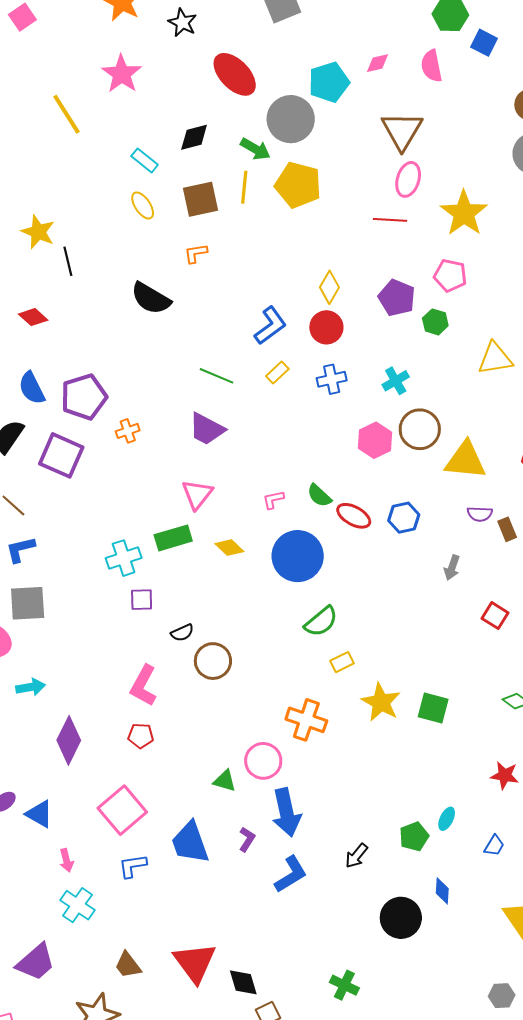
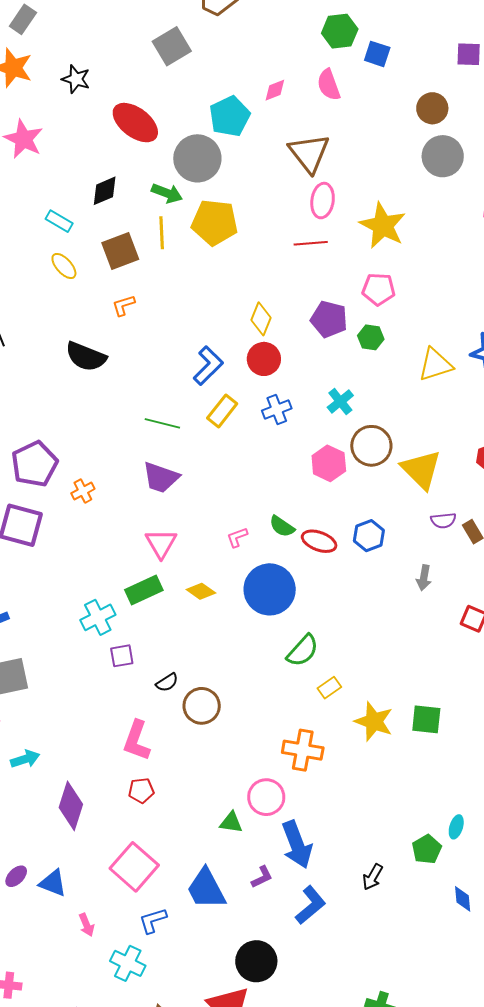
yellow rectangle: (277, 372) -> (222, 411), size x1.4
yellow triangle: (465, 460) -> (421, 470), turned 48
purple L-shape: (247, 839) -> (262, 877), turned 40
cyan cross: (77, 905) -> (128, 963), moved
black circle: (401, 918) -> (256, 961), moved

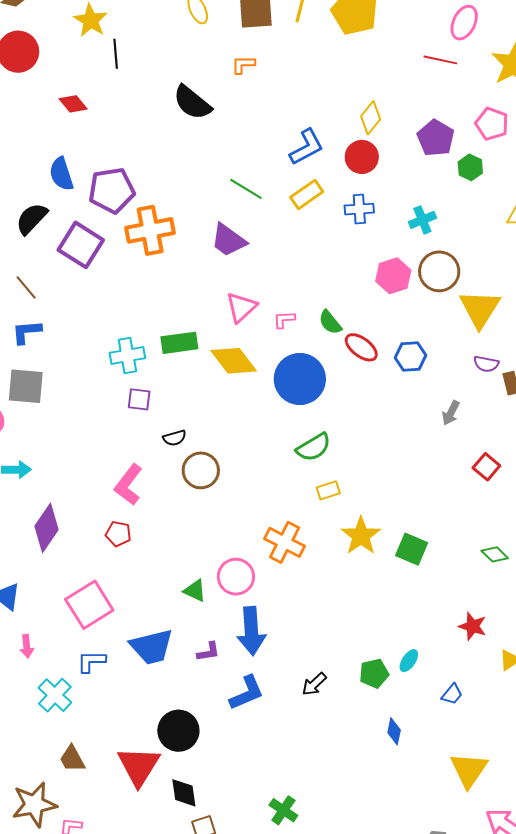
orange cross: (83, 491) -> (150, 230), size x2.0
pink triangle: (161, 543) -> (241, 307), moved
yellow diamond: (201, 591) -> (234, 361), size x1.6
blue trapezoid: (206, 889) -> (152, 647), turned -93

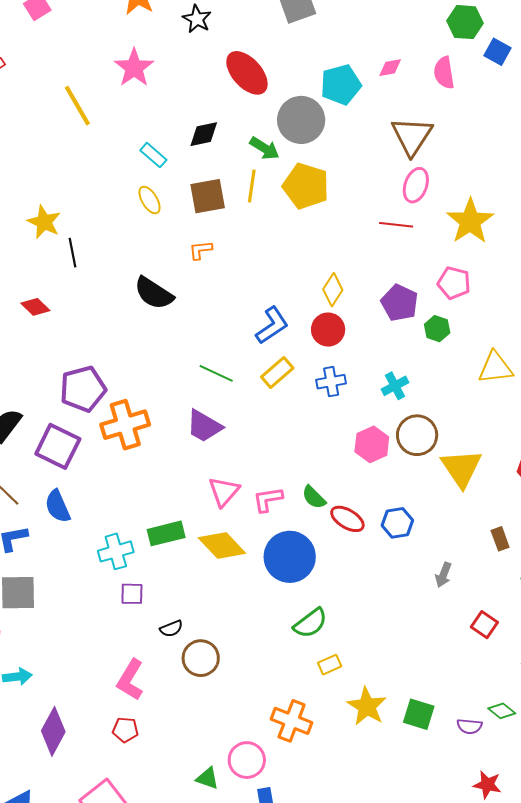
blue semicircle: (61, 174) -> (58, 506), moved
pink L-shape: (284, 320) -> (268, 499), size x1.4
purple semicircle: (486, 364) -> (469, 726), moved

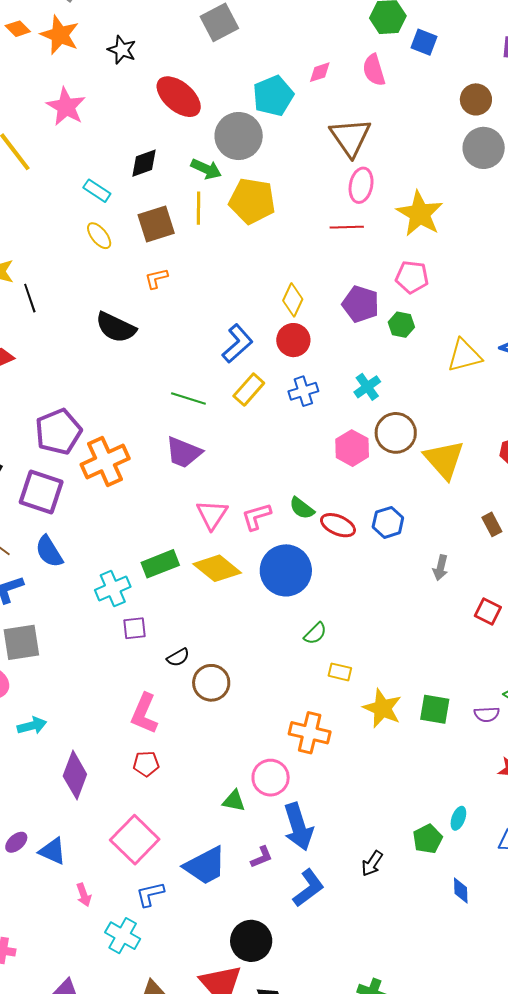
green semicircle: (310, 623) -> (315, 633), size x0.7
yellow rectangle: (330, 665) -> (340, 672), turned 45

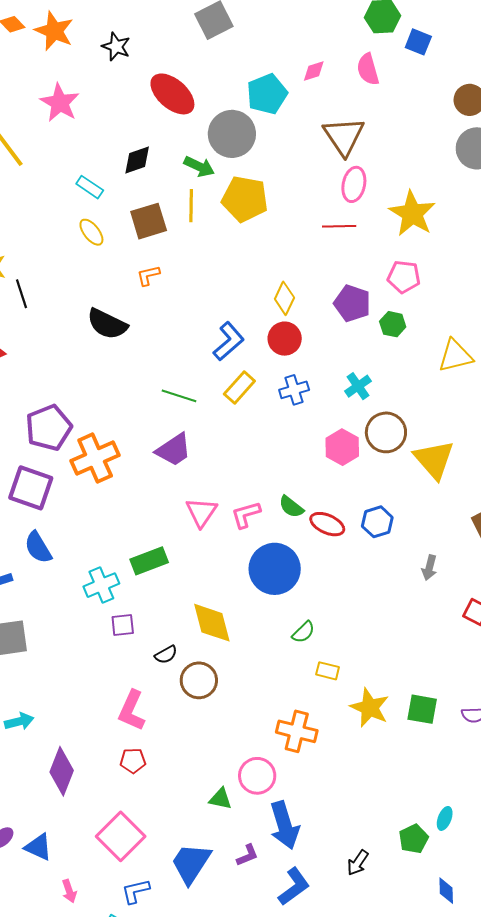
purple trapezoid: (184, 452) -> (174, 450), turned -57
yellow diamond: (217, 568) -> (212, 623), moved, turned 36
blue trapezoid: (205, 866) -> (191, 863), turned 150

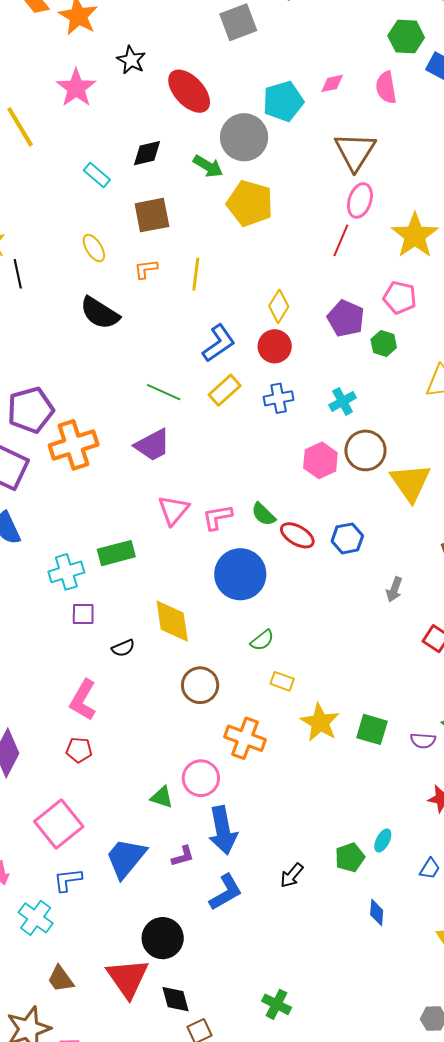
black star: (116, 47) -> (131, 60), moved
yellow line: (191, 206) -> (196, 274), moved
red line: (339, 226) -> (341, 240), turned -72
yellow ellipse: (91, 232) -> (94, 248), moved
brown circle: (199, 680) -> (200, 685), moved

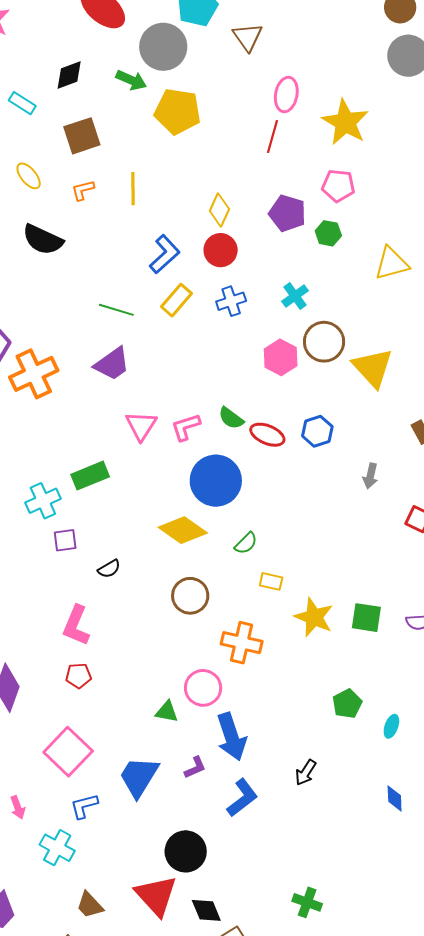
brown triangle: (355, 151) -> (248, 37), moved, size x0.7
yellow diamond: (172, 621) -> (183, 530), moved, turned -39
green pentagon: (350, 857) -> (347, 704), moved

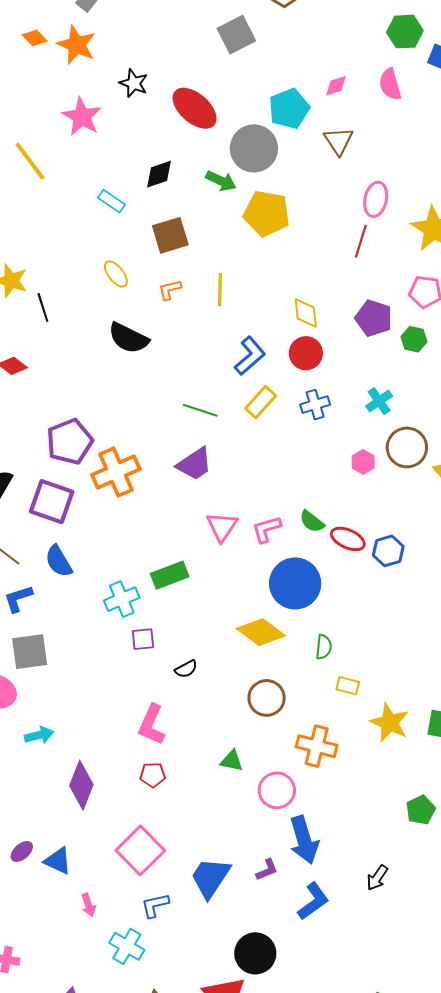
yellow diamond: (219, 210) -> (306, 313), turned -32
pink hexagon: (281, 357) -> (363, 462), size x0.7
blue hexagon: (317, 431) -> (388, 551), moved
green semicircle: (246, 543) -> (324, 647), turned -40
green triangle: (167, 712) -> (232, 761), moved

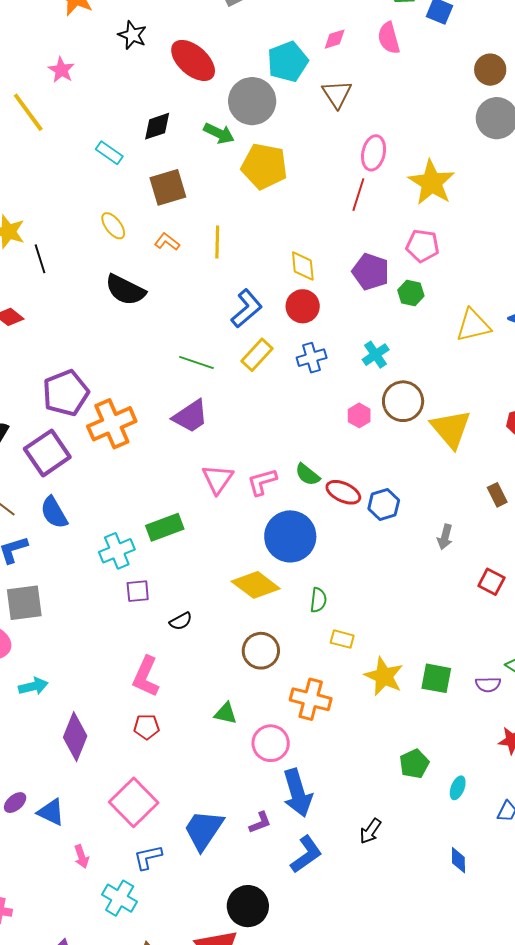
pink star: (82, 117) -> (61, 70), moved, size x0.7
orange L-shape: (170, 290) -> (167, 242), turned 50
purple square: (52, 502) -> (47, 453), turned 36

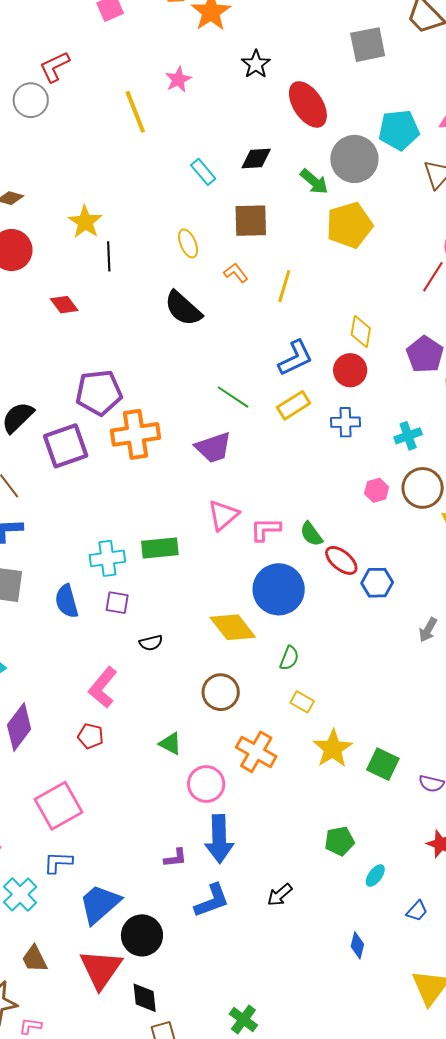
yellow pentagon: (264, 166) -> (349, 225), turned 30
blue semicircle: (54, 513) -> (67, 601), moved
blue trapezoid: (203, 830) -> (100, 904), moved

